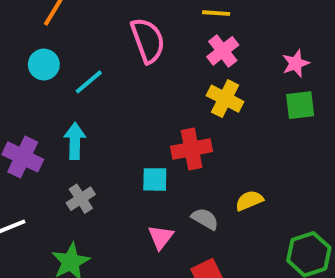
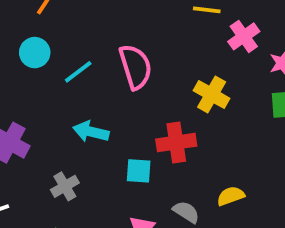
pink semicircle: (148, 40) -> (135, 67), moved
pink cross: (223, 51) -> (244, 36), moved
cyan arrow: (75, 141) -> (91, 132), moved, turned -80

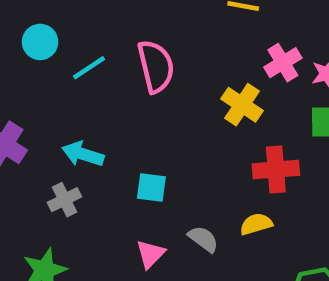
pink cross: (244, 36) -> (283, 63), moved
cyan arrow: (91, 132) -> (83, 154), moved
red cross: (176, 143) -> (276, 170), moved

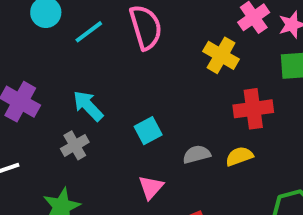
cyan arrow: (83, 154) -> (88, 106), turned 32
cyan square: (151, 187) -> (148, 131), turned -32
gray semicircle: (203, 239) -> (197, 154), moved, turned -48

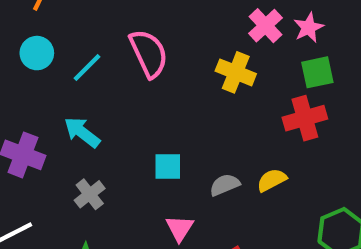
cyan arrow: (88, 106) -> (82, 132), moved
red cross: (253, 109) -> (305, 118), moved
cyan square: (148, 131) -> (168, 166), turned 36

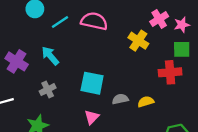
pink semicircle: (149, 53) -> (94, 21), turned -64
cyan square: (168, 166) -> (92, 83), size x1.5

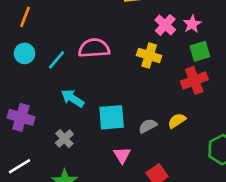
cyan arrow: (50, 56) -> (72, 98), moved

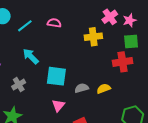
pink semicircle: (94, 48) -> (54, 23), size x0.6
yellow cross: (149, 56) -> (93, 37), turned -36

